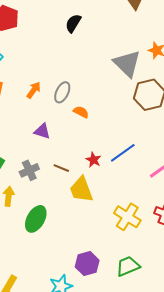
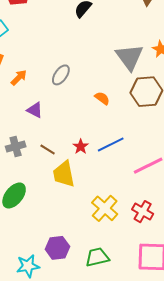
orange arrow: (34, 90) -> (19, 78), moved
orange semicircle: (81, 112) -> (102, 98), moved

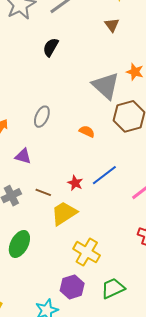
yellow trapezoid: (64, 174) -> (64, 213), turned 80
yellow cross: (105, 208) -> (87, 252), moved

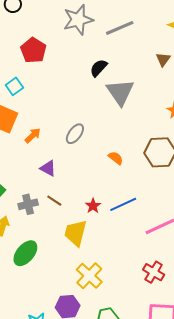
gray triangle: (106, 86) -> (120, 92), moved
brown line: (43, 192) -> (54, 201), moved
yellow trapezoid: (64, 213) -> (76, 233), turned -56

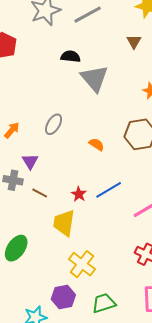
black semicircle: (99, 68) -> (70, 56), turned 60
purple triangle: (48, 168) -> (30, 161), turned 36
gray cross: (28, 204) -> (13, 180), moved, turned 30

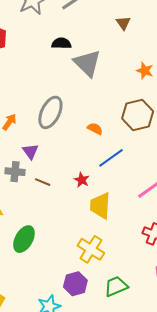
gray ellipse: (54, 124) -> (50, 112), size x1.5
blue line: (109, 190) -> (111, 158), moved
yellow trapezoid: (64, 223) -> (100, 206), moved

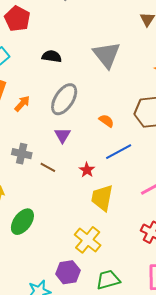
black semicircle: (61, 43) -> (52, 56), moved
purple triangle: (30, 151) -> (63, 135), moved

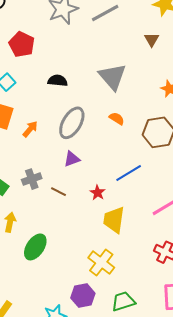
orange semicircle: (106, 121) -> (117, 119), moved
purple triangle: (63, 135) -> (72, 159), turned 42
gray cross: (22, 154) -> (32, 179), turned -30

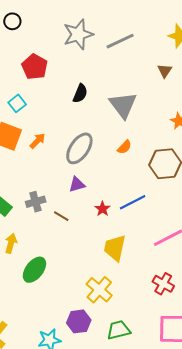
black semicircle: (58, 81) -> (80, 93), moved, turned 102
orange semicircle: (117, 119) -> (124, 147), turned 98
orange arrow: (30, 129) -> (38, 141), moved
red star: (98, 193) -> (102, 209), moved

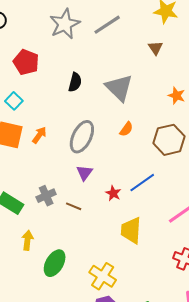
purple triangle: (77, 184) -> (84, 173), turned -30
yellow cross: (99, 290) -> (103, 276), moved

